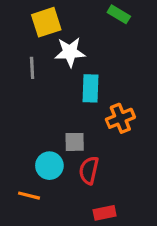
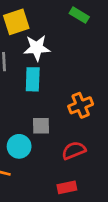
cyan rectangle: (90, 88) -> (33, 79), moved
red semicircle: (89, 170) -> (74, 150), moved, turned 55

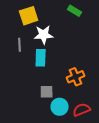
cyan circle: (19, 146) -> (60, 107), moved
red semicircle: (74, 150) -> (82, 110), moved

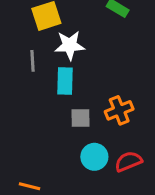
gray square: (47, 92) -> (80, 118), moved

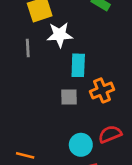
cyan rectangle: (65, 81) -> (78, 65), moved
cyan circle: (94, 157) -> (81, 145), moved

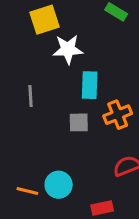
gray line: (28, 48) -> (30, 96), moved
cyan circle: (81, 145) -> (59, 185), moved

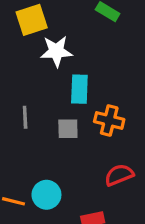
gray line: (30, 96) -> (25, 117), moved
orange cross: (118, 115) -> (109, 120), turned 36

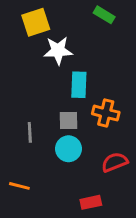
gray line: (25, 117) -> (30, 132), moved
cyan circle: (46, 195) -> (68, 149), moved

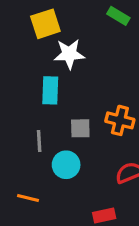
cyan rectangle: (79, 85) -> (50, 90), moved
cyan circle: (68, 149) -> (66, 165), moved

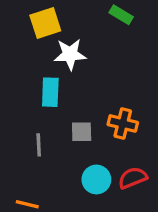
cyan circle: (66, 165) -> (96, 179), moved

